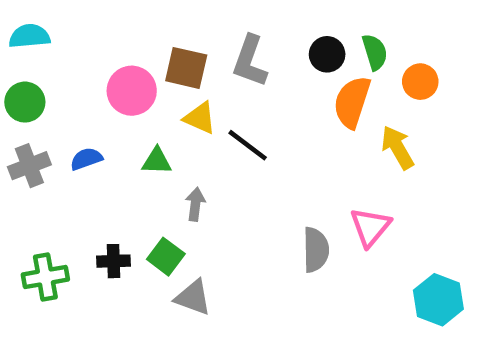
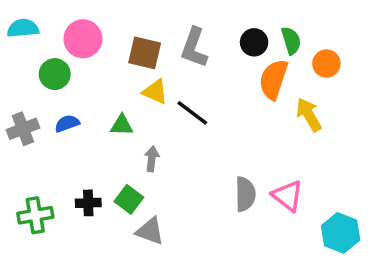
pink circle: (132, 91) -> (83, 39), moved
green circle: (25, 102) -> (55, 74), moved
pink triangle: (370, 227) -> (288, 196), moved, turned -32

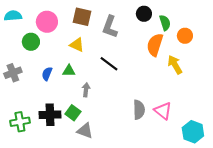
black circle: (254, 42) -> (144, 14), moved
brown square: (145, 53) -> (82, 17), moved
yellow triangle: (155, 92) -> (77, 45), moved
blue semicircle: (67, 124) -> (47, 74), moved, turned -48
black cross: (88, 203) -> (50, 115), size x1.5

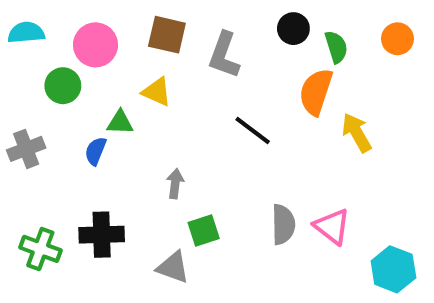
orange circle: (185, 36) -> (397, 39), moved
black line: (109, 64) -> (253, 131), moved
green triangle: (69, 71) -> (120, 122), moved
green square: (73, 113) -> (204, 231), moved, turned 35
green cross: (20, 122) -> (40, 249), turned 30

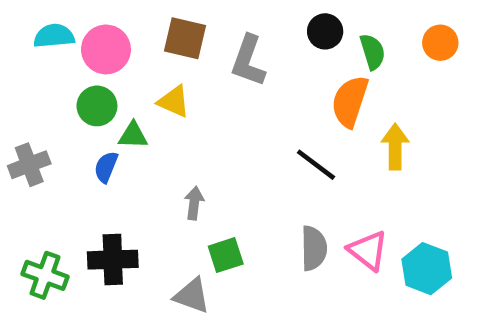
cyan semicircle: (26, 33) -> (54, 36), moved
green circle: (63, 86) -> (97, 106), moved
black line: (253, 131) -> (316, 165), moved
yellow arrow: (357, 133) -> (395, 147), turned 30
cyan hexagon: (393, 269) -> (427, 269), moved

